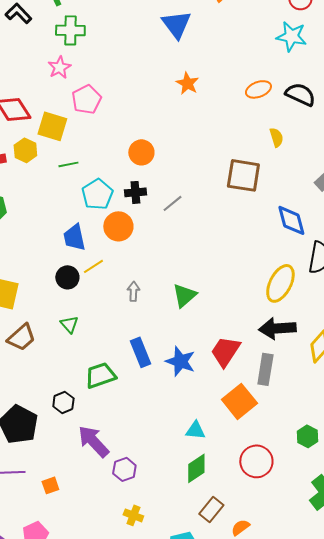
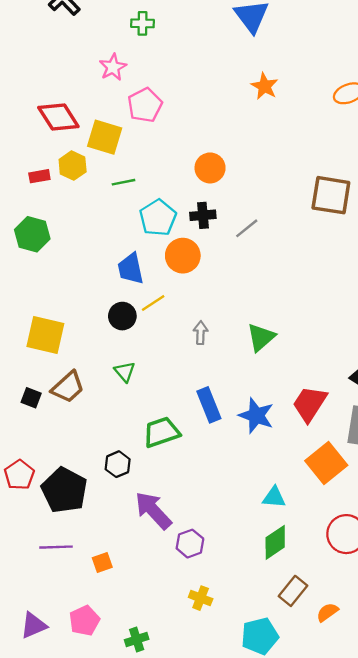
green cross: (70, 30) -> (143, 23), moved, size x0.7

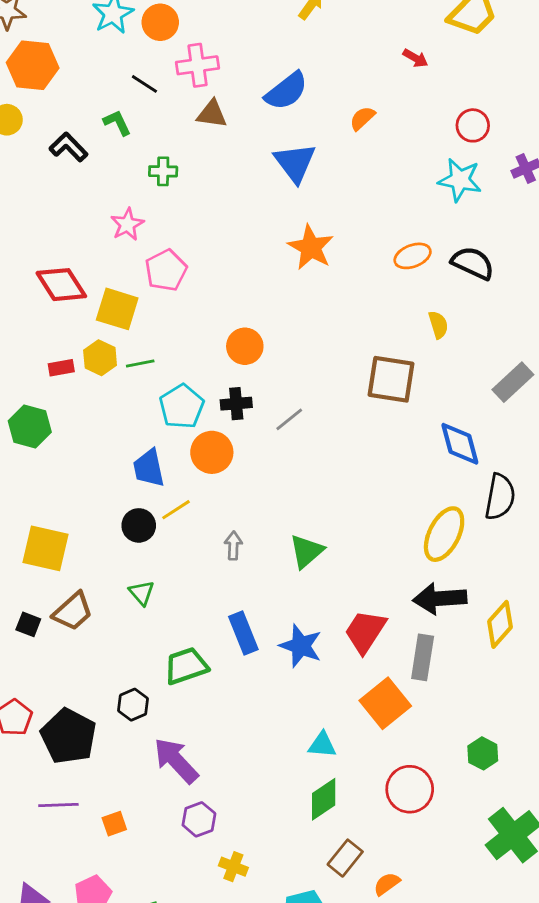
orange star: (265, 86) -> (311, 247), size x1.4
yellow hexagon: (73, 166) -> (100, 358), moved
red rectangle: (39, 176) -> (61, 368), moved
purple hexagon: (190, 544) -> (199, 819), moved

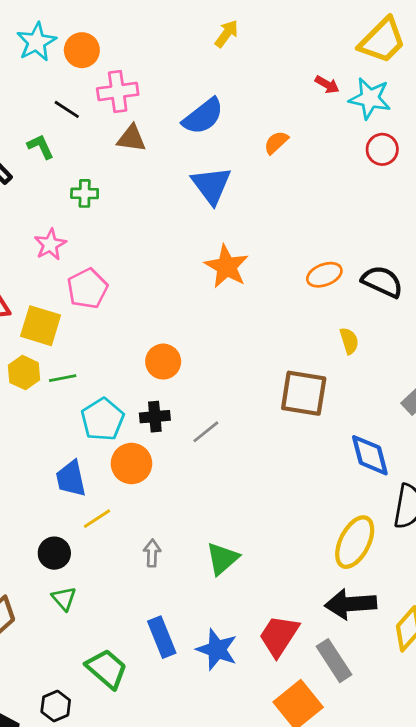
cyan star: (460, 180) -> (370, 98), moved
black circle: (139, 525) -> (54, 553), moved
gray rectangle: (423, 657) -> (334, 661), turned -42
green trapezoid: (186, 666) -> (107, 669), turned 60

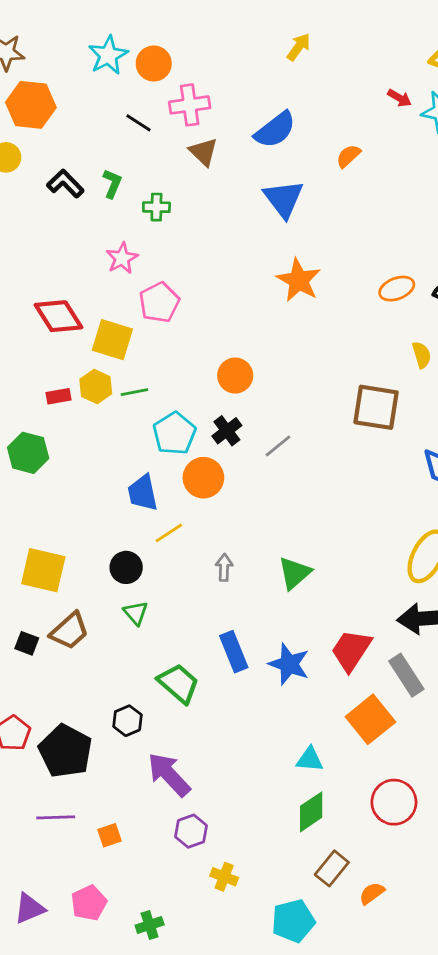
brown triangle: (131, 138) -> (203, 152), turned 36
green L-shape: (41, 147) -> (112, 184), moved, turned 48
black cross: (155, 417) -> (227, 431), turned -32

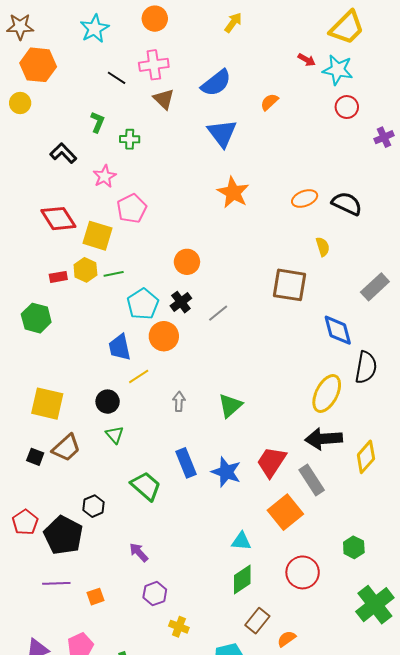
orange circle: (154, 64) -> (155, 19), moved
black L-shape: (65, 184) -> (63, 153), moved
black hexagon: (127, 721) -> (93, 506), moved
purple arrow: (169, 775) -> (139, 552), size x0.6

